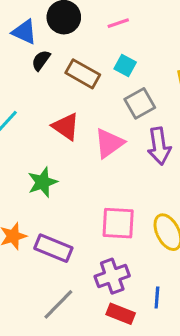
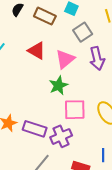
green star: (43, 182) -> (58, 85), moved
purple cross: (112, 276) -> (61, 136), moved

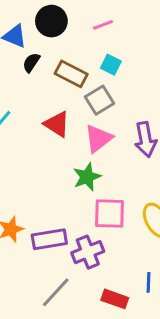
gray square: (83, 32) -> (99, 100), moved
purple rectangle: (35, 129) -> (49, 239), turned -30

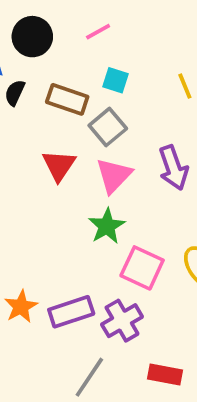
red triangle: (57, 124) -> (59, 165), turned 40
pink square: (109, 214) -> (142, 268), turned 32

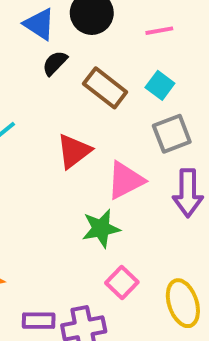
gray square: (108, 127) -> (172, 134), moved
pink square: (142, 268) -> (122, 283), size x0.7
purple rectangle: (71, 312) -> (39, 321), moved, size x0.7

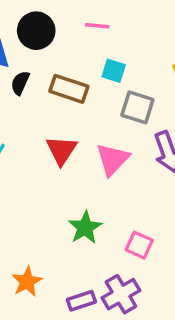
pink line: (159, 31) -> (97, 26), turned 35
gray square: (172, 134) -> (137, 107), turned -32
green star: (101, 228) -> (85, 228), moved

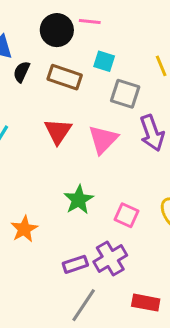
black circle: (36, 31) -> (57, 30), moved
orange star: (27, 282) -> (24, 229), moved

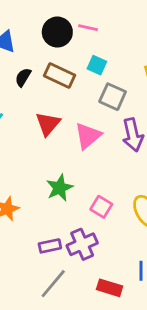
black semicircle: (22, 72) -> (23, 77), moved

